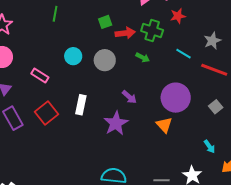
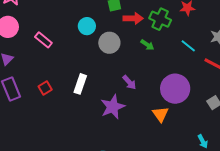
cyan circle: (73, 56) -> (87, 26), moved
pink rectangle: (40, 75) -> (43, 40), moved
red square: (47, 113) -> (45, 88), size x0.6

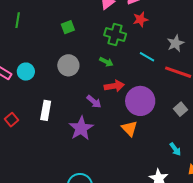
red arrow: (133, 18) -> (114, 86), moved
cyan circle: (87, 26) -> (26, 72), moved

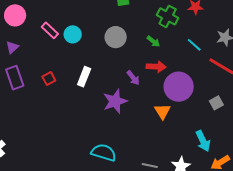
cyan arrow: (175, 149) -> (203, 141), size x1.5

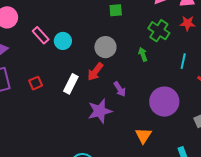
green arrow: (153, 41) -> (143, 54), turned -152
cyan line: (194, 45) -> (183, 61), turned 56
red arrow: (156, 67) -> (95, 72), moved, turned 120
orange triangle: (162, 111) -> (143, 136), moved

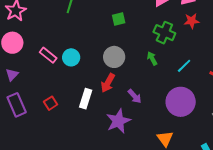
cyan line: (183, 61) -> (184, 66), moved, turned 42

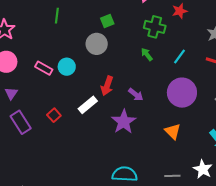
gray circle: (114, 57) -> (97, 44), moved
white rectangle: (86, 99) -> (88, 105), turned 42

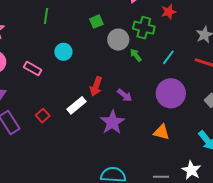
gray circle: (97, 44) -> (118, 40), moved
cyan circle: (67, 67) -> (63, 52), moved
orange triangle: (173, 131) -> (161, 132), turned -30

